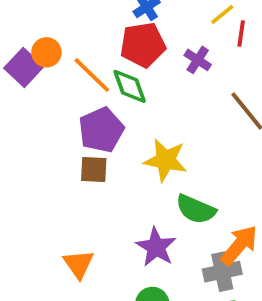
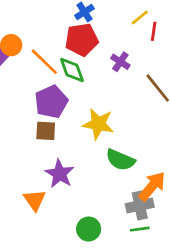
purple cross: (198, 60) -> (120, 62), moved
purple star: (156, 247) -> (60, 174), moved

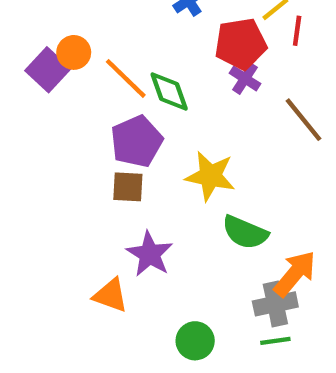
red pentagon: (82, 40) -> (241, 44), moved
orange triangle: (35, 200) -> (111, 295), turned -35

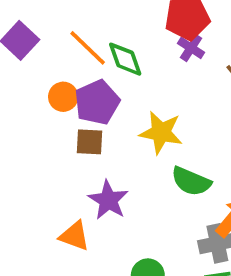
orange circle: (74, 52) -> (63, 97), moved

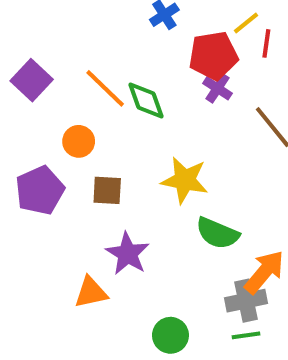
purple pentagon: (97, 102) -> (40, 190), moved
orange triangle: (74, 236) -> (91, 292), turned -32

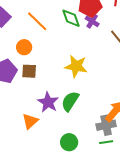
green diamond: (146, 101) -> (71, 18), moved
brown square: (107, 190) -> (29, 71), moved
green semicircle: (217, 233) -> (70, 101), moved, turned 100
orange triangle: (91, 292) -> (30, 121), turned -30

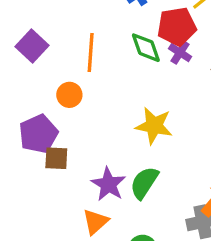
orange line: (37, 21) -> (91, 53), turned 50
brown square: (29, 71) -> (56, 158), moved
orange triangle: (30, 121) -> (95, 222), moved

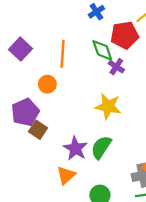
purple cross: (180, 53) -> (116, 67), moved
brown square: (56, 158) -> (38, 130), turned 30

